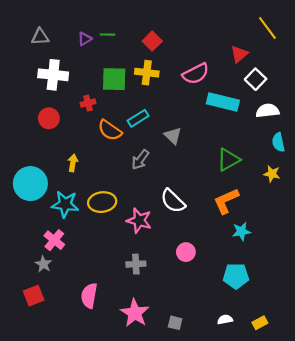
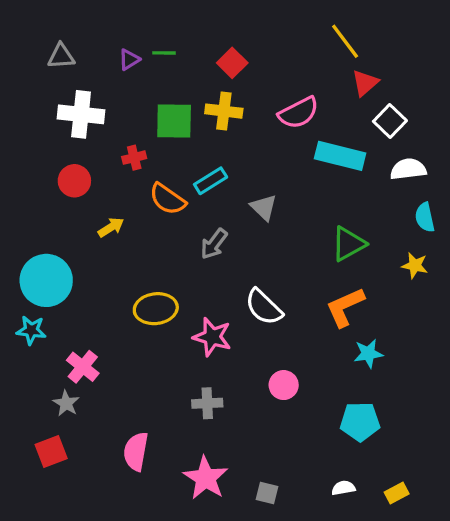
yellow line: (267, 28) -> (345, 41), moved
yellow arrow: (73, 163) -> (111, 227), moved, turned 49
cyan star: (65, 204) -> (31, 330), moved, size x0.7

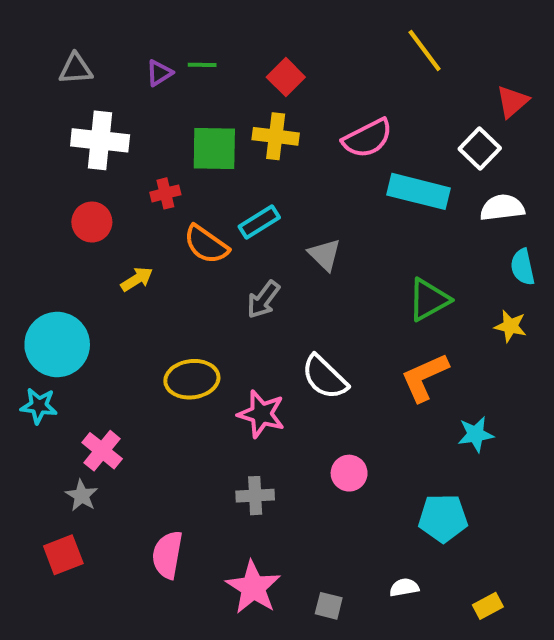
red triangle: (365, 83) -> (512, 102), moved
cyan star: (368, 353) -> (476, 434), moved
white semicircle: (343, 488) -> (404, 587), moved

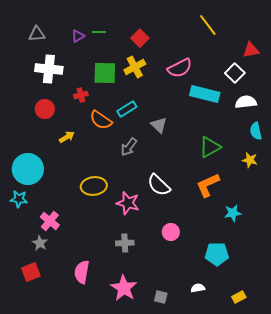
red triangle: (512, 102) -> (251, 50), turned 30
yellow cross: (276, 136) -> (135, 67), turned -35

